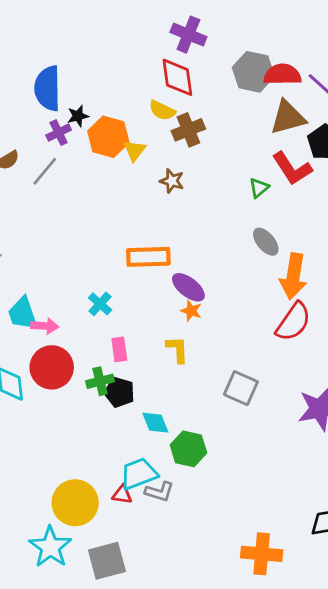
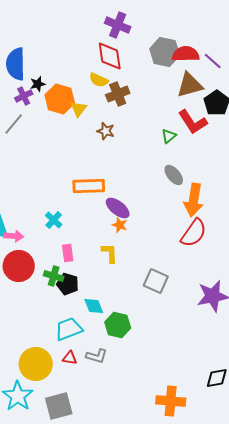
green cross: (100, 381) -> (54, 276), turned 30
cyan trapezoid: (139, 474) -> (69, 329), moved

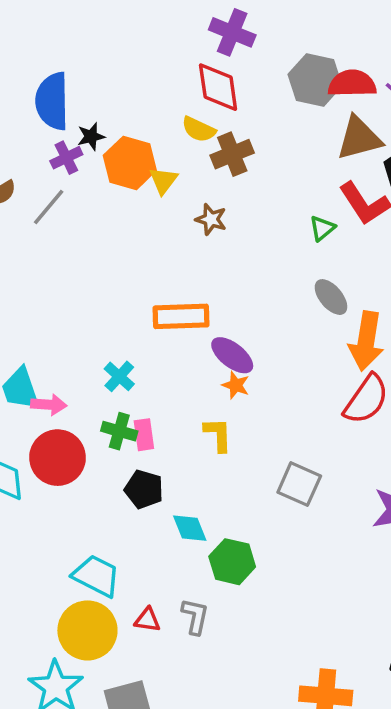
green cross: (54, 276) -> (119, 431), moved
cyan trapezoid: (69, 329) -> (96, 576), moved, turned 48
gray L-shape: (97, 356) -> (195, 616), turned -95

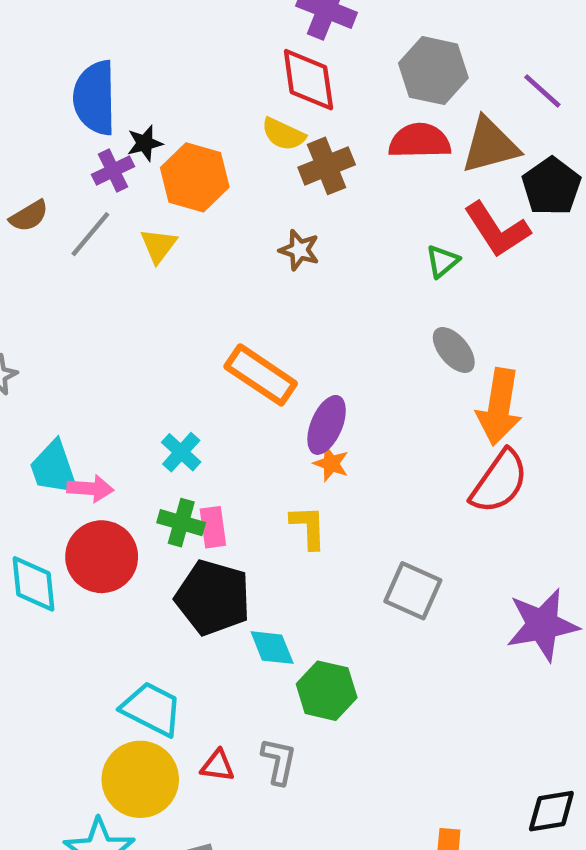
red semicircle: (352, 84) -> (420, 141), moved
yellow triangle: (163, 181) -> (158, 245), moved
orange rectangle: (181, 316) -> (261, 375), turned 36
purple ellipse: (232, 355) -> (327, 425), turned 75
black pentagon: (144, 489) -> (213, 598), size x1.5

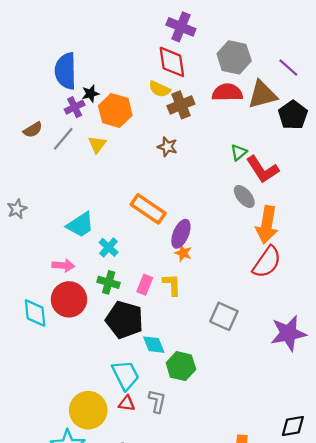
red L-shape: (497, 230) -> (262, 169), moved
cyan trapezoid: (54, 468) -> (80, 225), moved, turned -104
pink rectangle: (213, 527) -> (145, 285), moved, turned 30
cyan trapezoid: (152, 709) -> (126, 375), moved, turned 36

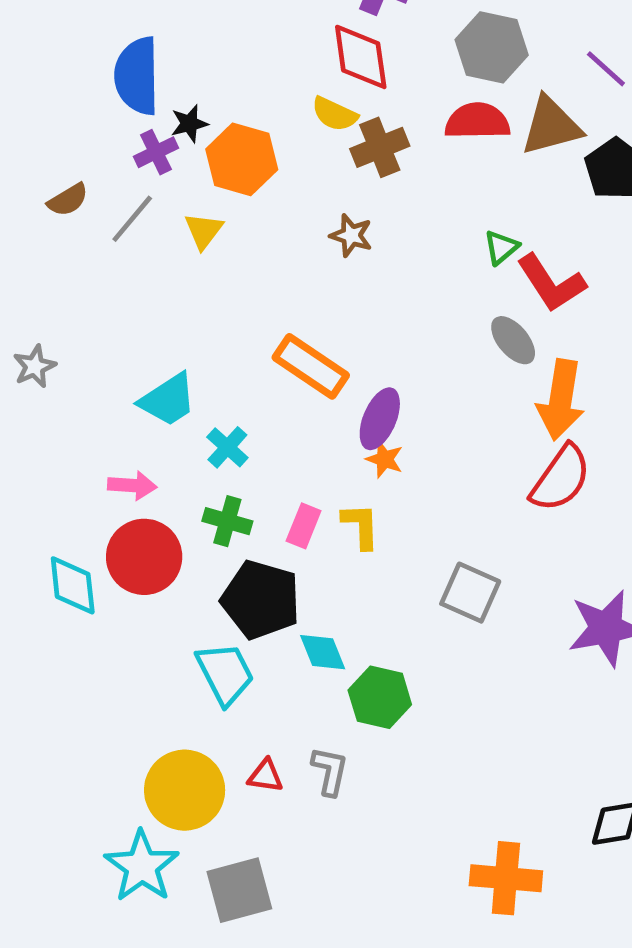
cyan trapezoid: (126, 375) -> (225, 673), moved

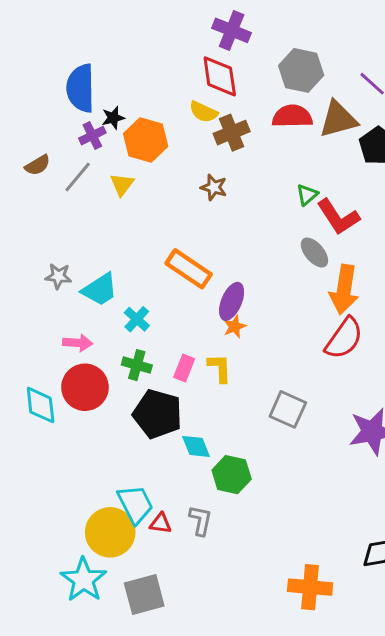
gray star: (35, 366) -> (58, 276), moved, turned 30
orange star: (385, 459) -> (235, 327), turned 30
cyan trapezoid: (225, 673) -> (135, 504), moved

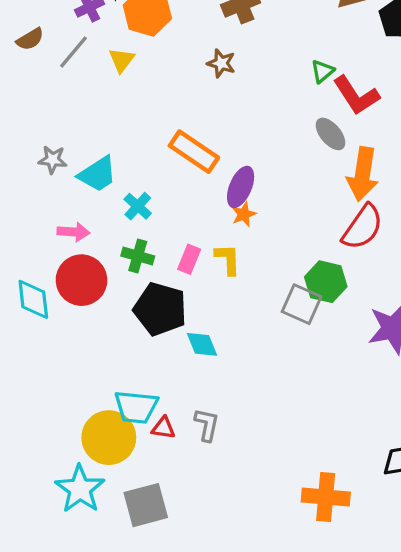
green hexagon: (232, 475) -> (326, 282), moved
cyan trapezoid: (135, 504) -> (136, 407), turned 123

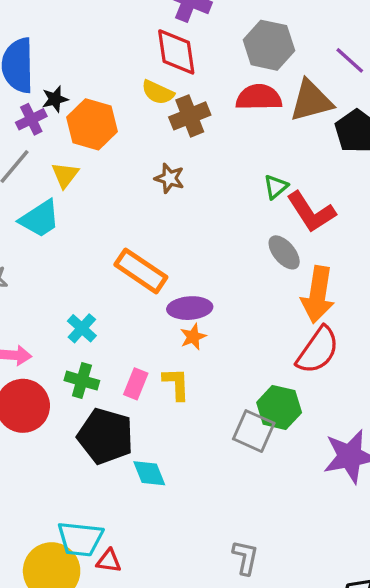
cyan trapezoid: (98, 174) -> (40, 219), moved
purple ellipse: (241, 187) -> (190, 308), turned 63
gray L-shape: (207, 425) -> (245, 557), moved

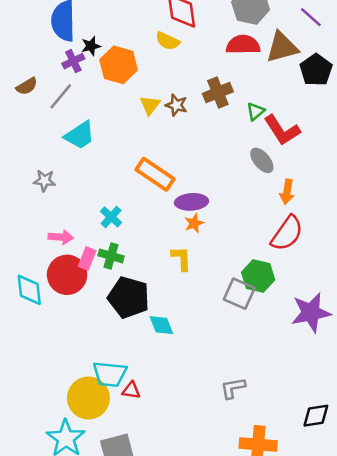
brown cross: (190, 116) -> (218, 93), moved
yellow triangle: (65, 175) -> (150, 105), moved
orange arrow: (318, 295) -> (287, 192), size x0.6
pink rectangle: (136, 384) -> (87, 258), moved
gray L-shape: (245, 557) -> (233, 388), turned -112

